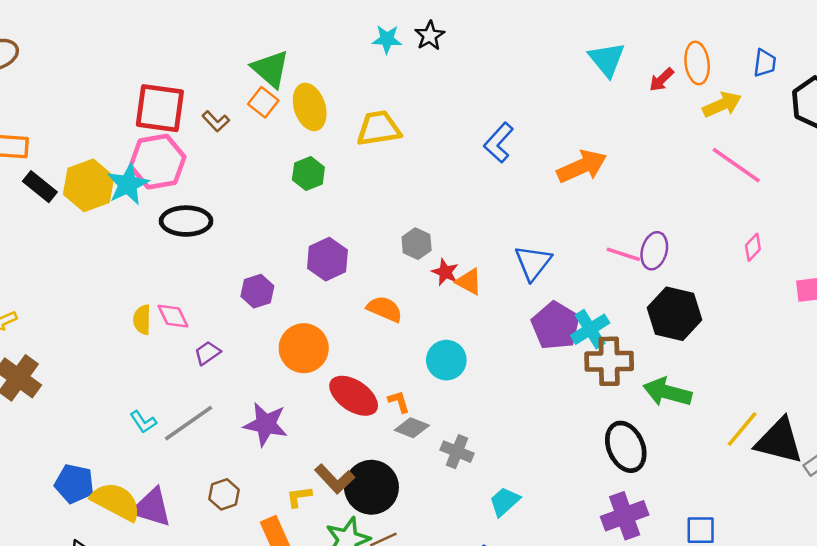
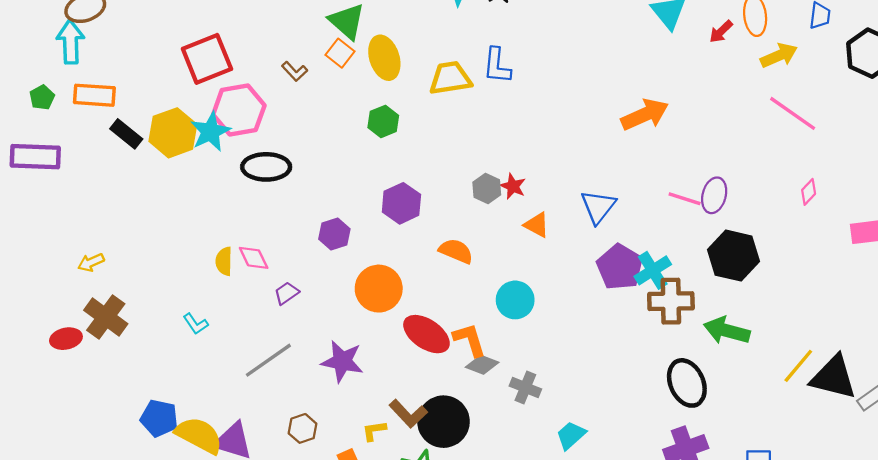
red square: (160, 108) -> (207, 59), moved, turned -30
blue L-shape: (499, 143) -> (497, 66), moved, turned -36
red star: (445, 272) -> (513, 186), moved
orange L-shape: (399, 402) -> (470, 340), size x1.6
cyan L-shape: (143, 422) -> (196, 324), moved

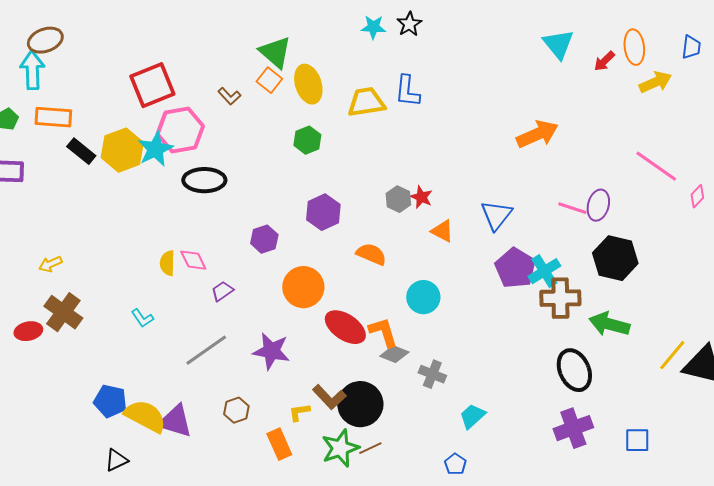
pink line: (793, 113) -> (656, 166), moved
pink diamond: (809, 192) -> (697, 196), moved

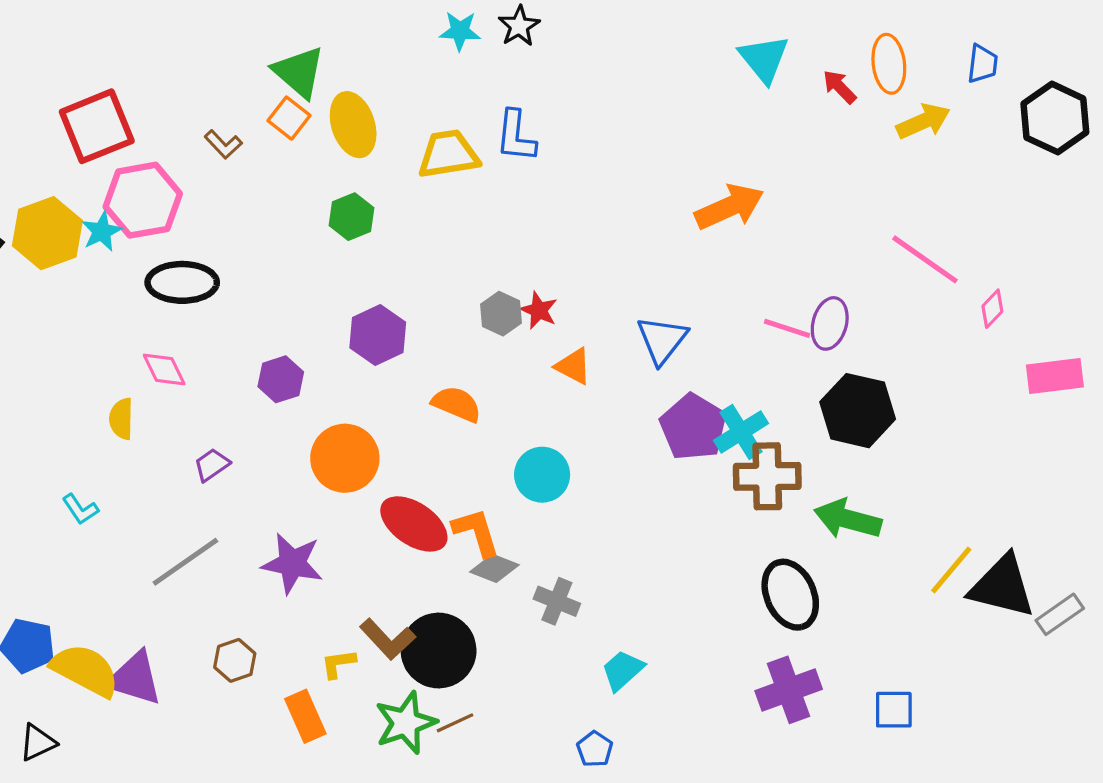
red arrow: (604, 61) -> (840, 87), turned 90
cyan star: (155, 149) -> (102, 231), size x0.7
pink diamond: (193, 260) -> (164, 369), moved

